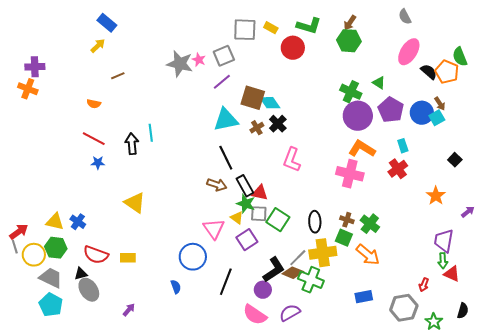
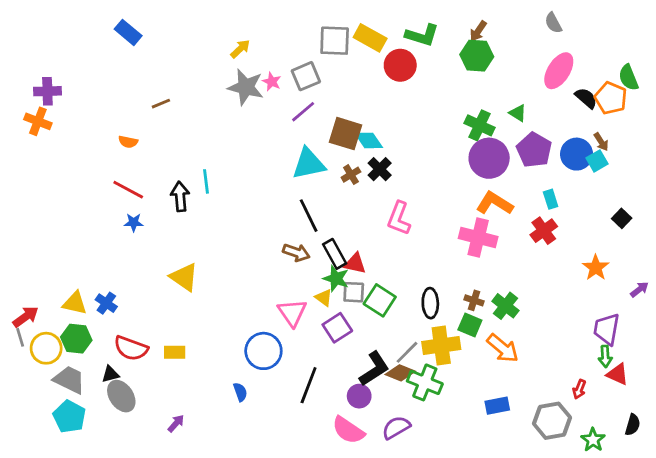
blue rectangle: (107, 23) -> (128, 32), moved
yellow rectangle: (271, 28) -> (370, 38), size x1.6
yellow arrow: (98, 46) -> (240, 49), moved

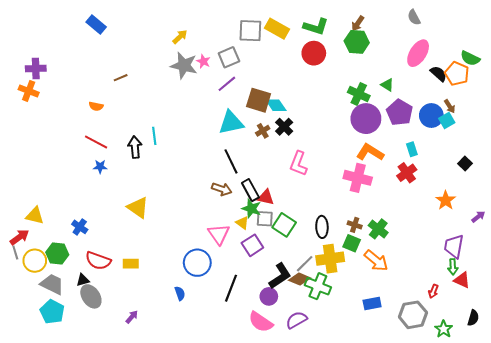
red circle: (400, 65) -> (314, 53), moved
green semicircle: (629, 78) -> (470, 58), turned -42
yellow triangle: (75, 303) -> (35, 216), moved

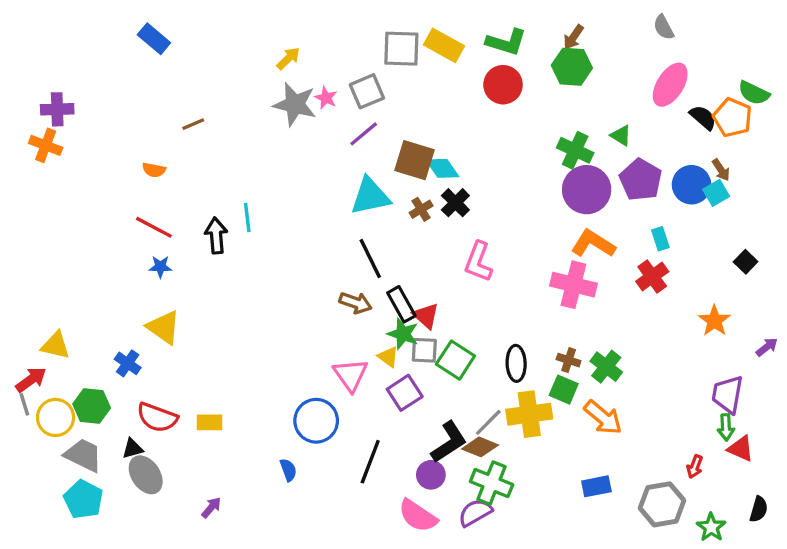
red triangle: (266, 197) -> (426, 316), turned 30
yellow triangle: (138, 207) -> (164, 327), moved
green cross: (318, 286) -> (492, 483), moved

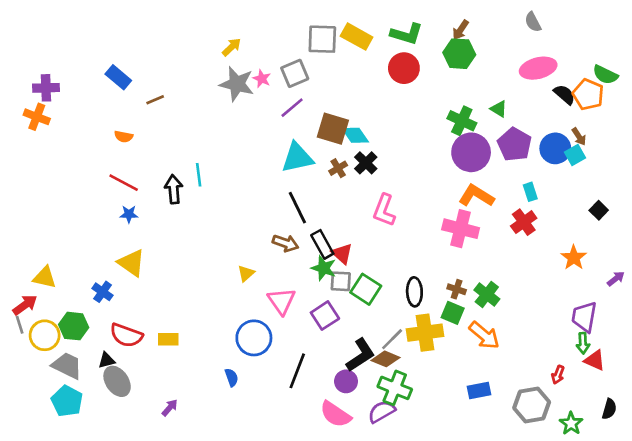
blue rectangle: (154, 39) -> (118, 77), moved
pink ellipse: (670, 85) -> (538, 68), turned 44
yellow triangle: (388, 357) -> (246, 273), moved, turned 42

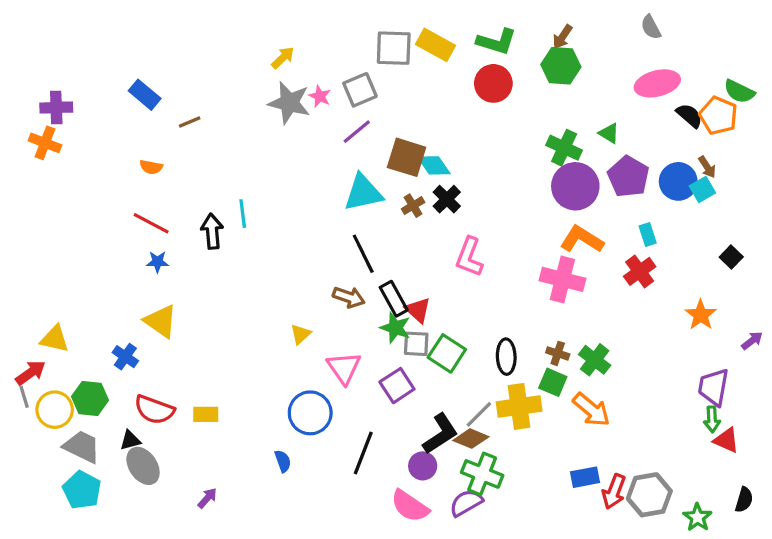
red arrow: (558, 375) -> (614, 492), moved, size x1.5

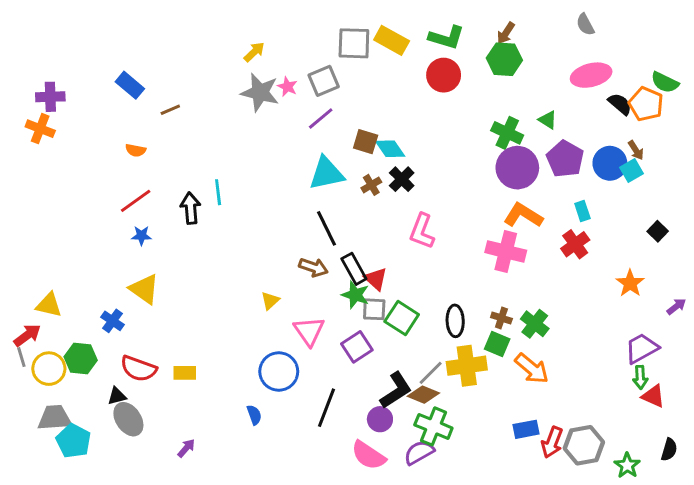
brown square: (407, 157) -> (366, 142), size x0.7
red line: (151, 223) -> (136, 201), turned -64
purple trapezoid: (714, 387) -> (642, 348), turned 51
gray trapezoid: (82, 447) -> (55, 418), moved, turned -30

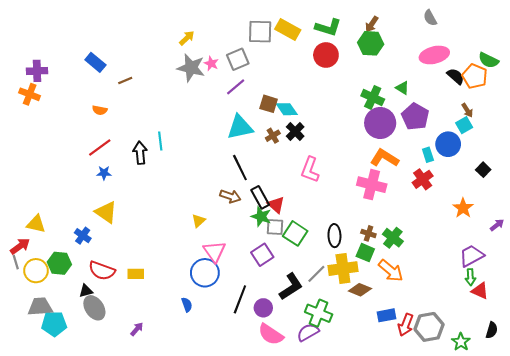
blue circle: (610, 163) -> (448, 144), moved
pink triangle: (309, 331) -> (214, 252), moved
brown diamond: (423, 395) -> (360, 290), moved
purple circle: (380, 419) -> (263, 308), moved
cyan pentagon: (73, 441) -> (54, 324), turned -30

